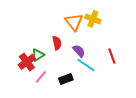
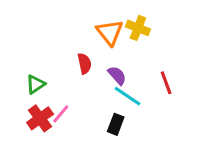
green triangle: (38, 55) -> (36, 84), moved
red cross: (27, 62) -> (40, 118), moved
black rectangle: (66, 79) -> (116, 124), moved, turned -48

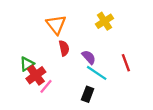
yellow cross: (138, 28) -> (104, 21), turned 36
orange triangle: (110, 32) -> (56, 25), moved
red cross: (40, 118) -> (36, 75), moved

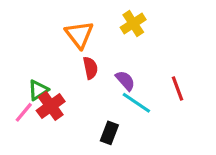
yellow cross: (104, 21) -> (133, 23), moved
pink line: (46, 86) -> (24, 112), moved
black rectangle: (88, 94) -> (109, 133), moved

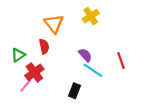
red semicircle: (90, 68) -> (44, 46), moved
green triangle: (38, 90) -> (18, 55), moved
pink line: (24, 112) -> (26, 85), moved

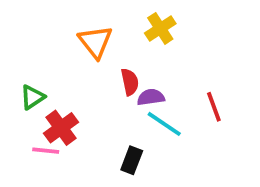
red semicircle: (44, 46) -> (130, 82), moved
purple semicircle: (85, 55) -> (151, 97), turned -56
pink line: (26, 85) -> (46, 151), turned 56

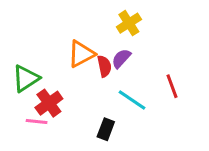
orange triangle: (95, 42) -> (81, 54), moved, turned 40
green triangle: (32, 97) -> (26, 78), size x1.4
purple semicircle: (151, 97) -> (121, 58), moved, turned -40

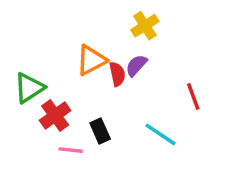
cyan line: (132, 100) -> (160, 134), moved
pink line: (37, 122) -> (71, 150), moved
black rectangle: (106, 129) -> (100, 131), moved, turned -45

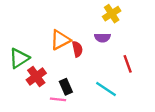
yellow cross: (145, 26) -> (112, 14), moved
purple semicircle: (136, 65) -> (102, 38), moved, turned -133
pink line: (71, 150) -> (58, 99), moved

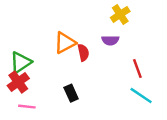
red cross: (36, 76) -> (18, 82), moved
cyan line: (106, 89) -> (141, 96), moved
pink line: (58, 99) -> (27, 107), moved

